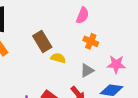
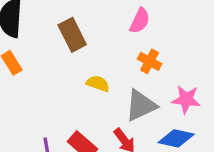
brown rectangle: (42, 42) -> (72, 35), moved
gray triangle: (87, 70) -> (141, 105), size x1.5

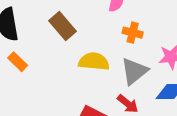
yellow semicircle: (98, 84) -> (94, 62), size x1.5

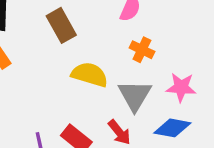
gray triangle: (134, 71) -> (135, 95), turned -32

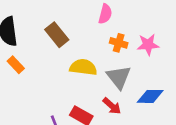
pink star: (181, 87) -> (148, 45), moved

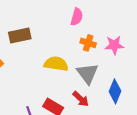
brown rectangle: (57, 35) -> (20, 35), moved, turned -65
blue diamond: (150, 96) -> (115, 91), turned -70

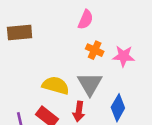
yellow semicircle: (56, 64) -> (56, 85), moved
red arrow: (81, 99) -> (79, 111), turned 48

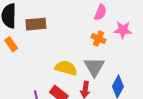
pink semicircle: (86, 20) -> (100, 12), moved
pink star: (123, 56) -> (123, 30), moved

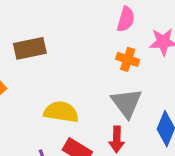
yellow semicircle: (66, 68) -> (61, 112), moved

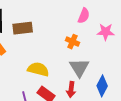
orange cross: (128, 59) -> (73, 42), moved

